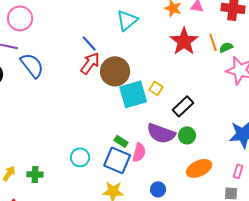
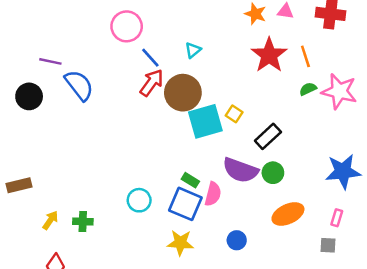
pink circle: (20, 18) -> (127, 26), moved
cyan triangle: (127, 20) -> (193, 50), moved, size x0.6
green semicircle: (226, 47) -> (308, 89), moved

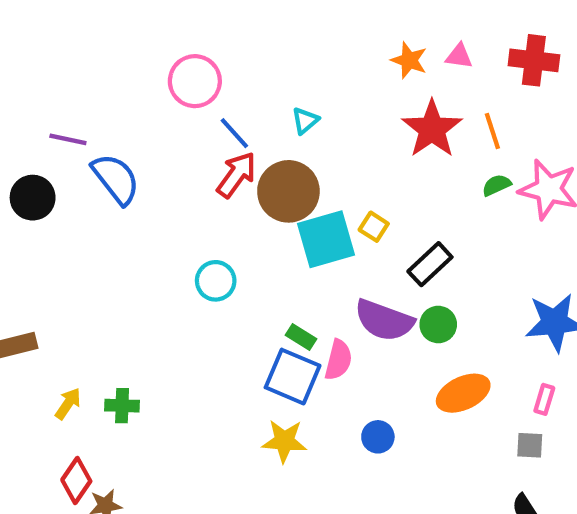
cyan circle: (139, 200) -> (216, 281), moved

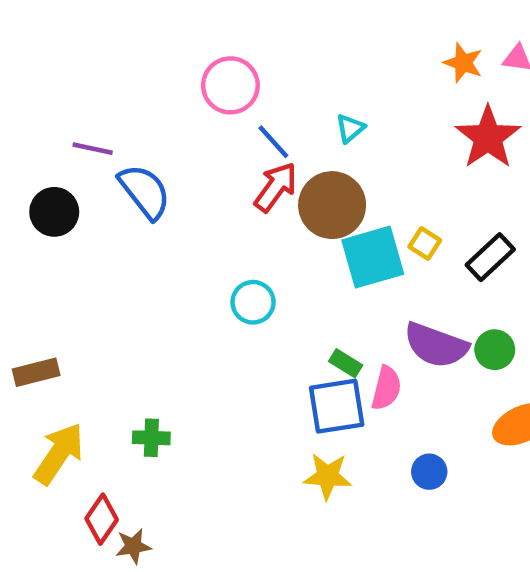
black rectangle: (430, 264) -> (490, 257), moved
blue square: (293, 377) -> (337, 406), turned -32
yellow arrow: (68, 404) -> (59, 454), moved, size x1.8

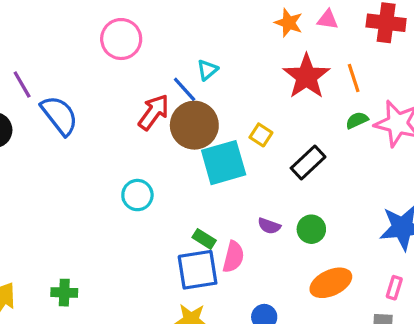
blue line: (273, 142) -> (185, 89), moved
purple line: (93, 149) -> (22, 85), turned 48
yellow square: (425, 244) -> (261, 135), moved
purple semicircle: (436, 345) -> (269, 226), size x0.5

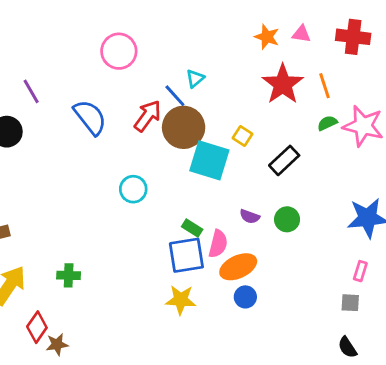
blue semicircle: (59, 115) -> (90, 117), moved
cyan square: (224, 163) -> (209, 160), turned 33
orange ellipse: (331, 283) -> (238, 267), moved

